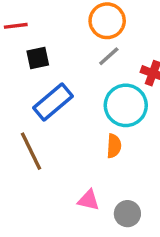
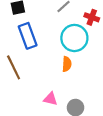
blue rectangle: (53, 102) -> (28, 36), turned -70

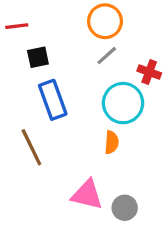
pink triangle: (50, 99) -> (87, 195), size x1.5

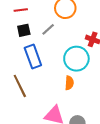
red line: (17, 26) -> (21, 10), moved
gray line: (107, 56) -> (48, 29), moved

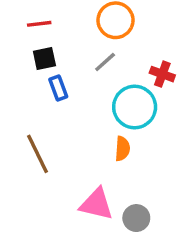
gray line: (48, 29) -> (105, 62), moved
blue rectangle: (33, 57) -> (58, 88), moved, size x0.6

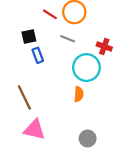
red line: (39, 24) -> (50, 14), moved, turned 40
gray line: (105, 62) -> (68, 39), turned 64
pink triangle: (96, 204) -> (34, 130), moved

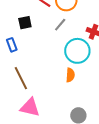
gray line: (68, 39) -> (60, 25), turned -72
blue rectangle: (38, 55) -> (12, 45), moved

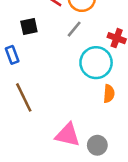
orange semicircle: (70, 75) -> (109, 94), moved
pink triangle: (30, 107) -> (68, 135), moved

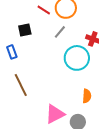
orange semicircle: (109, 94) -> (87, 96), moved
pink triangle: (68, 135) -> (55, 114), turned -40

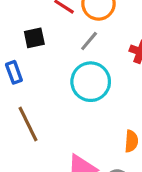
cyan circle: (77, 58) -> (91, 82), moved

